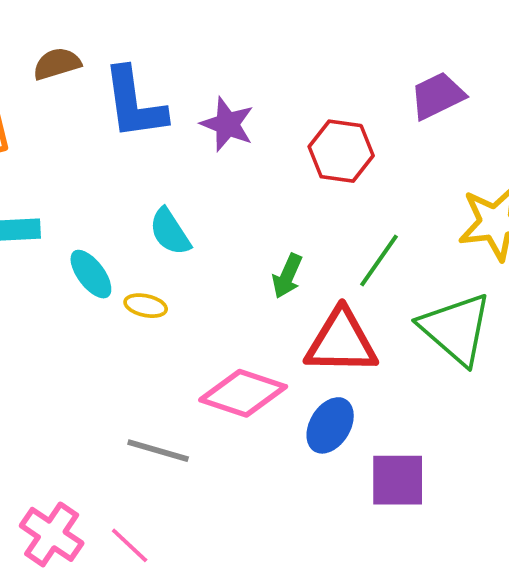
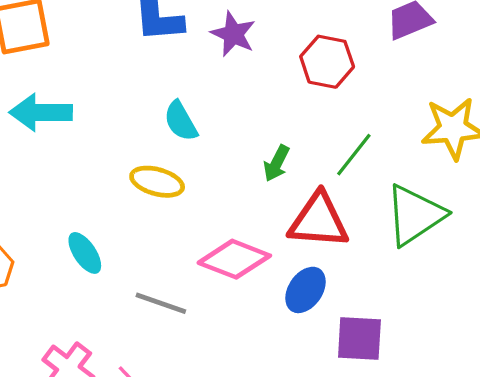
cyan ellipse: (91, 274) -> (85, 253), moved
yellow ellipse: (146, 306) -> (157, 182), size x1.5
green triangle: (456, 329) -> (415, 215), turned 42

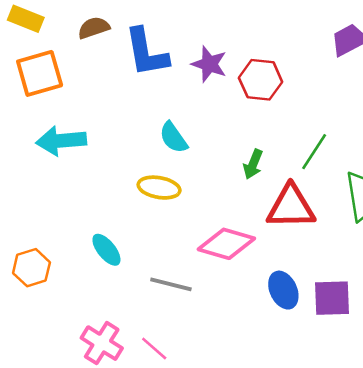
red hexagon: (327, 62) -> (261, 80), moved
blue ellipse: (306, 290) -> (283, 290), moved, turned -54

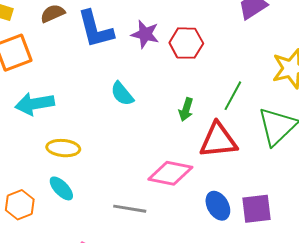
yellow ellipse: (159, 188) -> (63, 148), moved
cyan ellipse: (106, 250) -> (61, 188), moved

